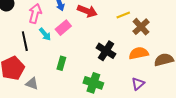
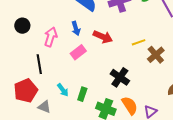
cyan arrow: (45, 34) -> (63, 90), moved
orange semicircle: (139, 53) -> (130, 106), moved, turned 66
green rectangle: (61, 63) -> (82, 94), moved

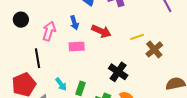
pink rectangle: (78, 52) -> (77, 47), turned 35

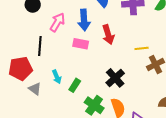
blue arrow: (74, 23) -> (84, 20), size x1.5
red arrow: (101, 31) -> (108, 35), turned 36

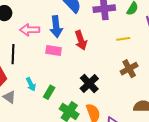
pink arrow: (57, 22) -> (30, 30), turned -120
yellow line: (142, 48) -> (123, 39), moved

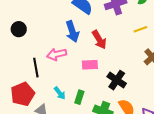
pink arrow: (30, 30) -> (57, 54), moved
pink rectangle: (54, 50) -> (90, 65), moved

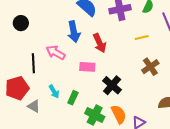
pink arrow: (57, 54) -> (55, 53), turned 36

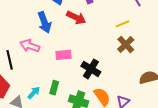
yellow line: (142, 38) -> (123, 24), moved
red arrow: (100, 43) -> (76, 18), moved, turned -30
cyan arrow: (54, 91) -> (34, 93), moved, turned -96

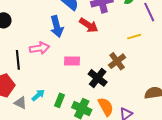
brown cross: (126, 45) -> (117, 61), moved
pink arrow: (30, 46) -> (40, 48), turned 144
green rectangle: (54, 88) -> (59, 100), moved

